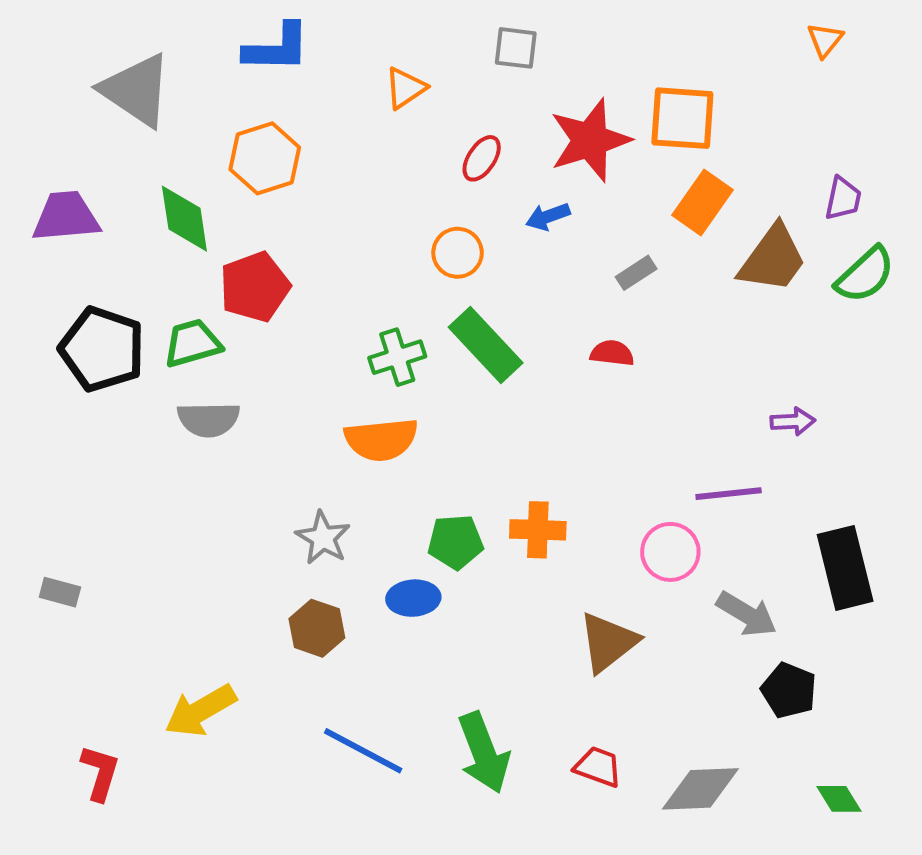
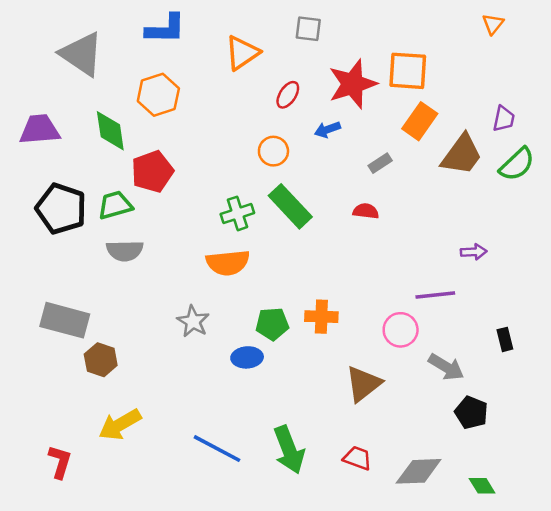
orange triangle: (405, 88) -> (242, 53), size x1.4
black rectangle: (845, 568) -> (505, 339), size x0.5
gray rectangle: (60, 592) -> (65, 320), moved, size x2.0
brown hexagon: (317, 628) -> (101, 360), moved
green diamond: (839, 799) -> (482, 486), moved

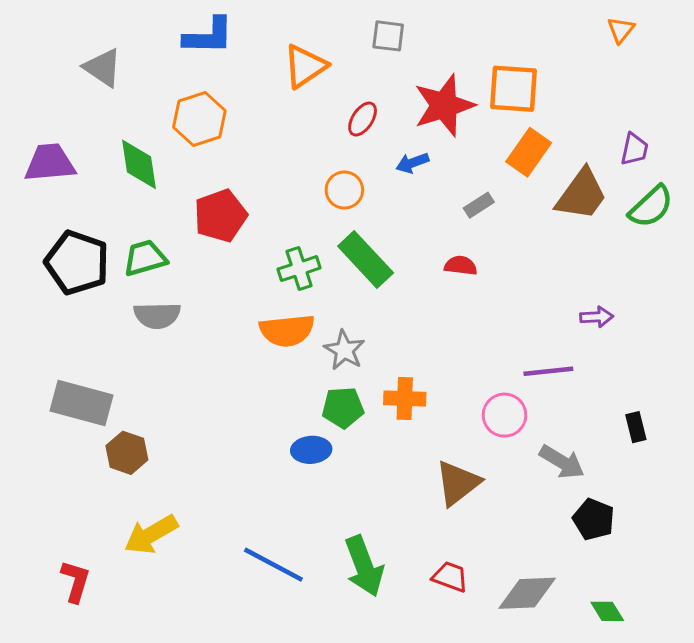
gray triangle: (82, 54) -> (103, 68), size x0.7
red pentagon: (152, 172) -> (221, 216), moved
gray star: (193, 321) -> (344, 350), moved

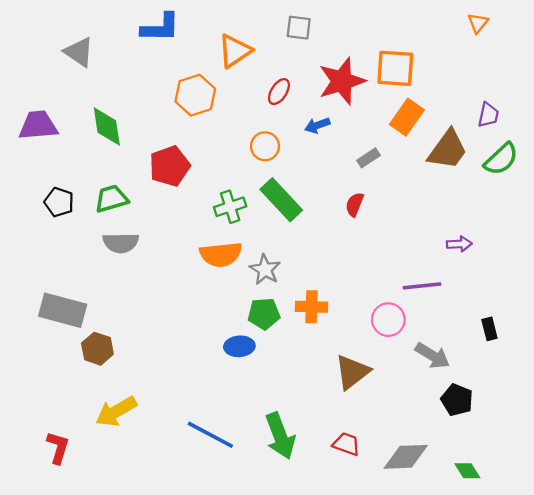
orange hexagon: (199, 119) -> (195, 95), moved
black pentagon: (77, 263) -> (59, 202), size x0.6
red semicircle: (461, 266) -> (355, 204), turned -75

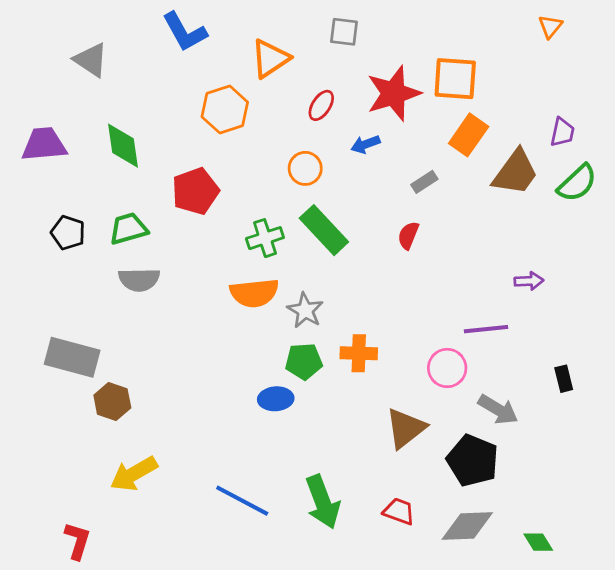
blue L-shape: (160, 28) -> (185, 32), turned 60
black pentagon: (457, 400) -> (473, 460), moved, size x1.4
red L-shape: (58, 448) -> (77, 541), moved

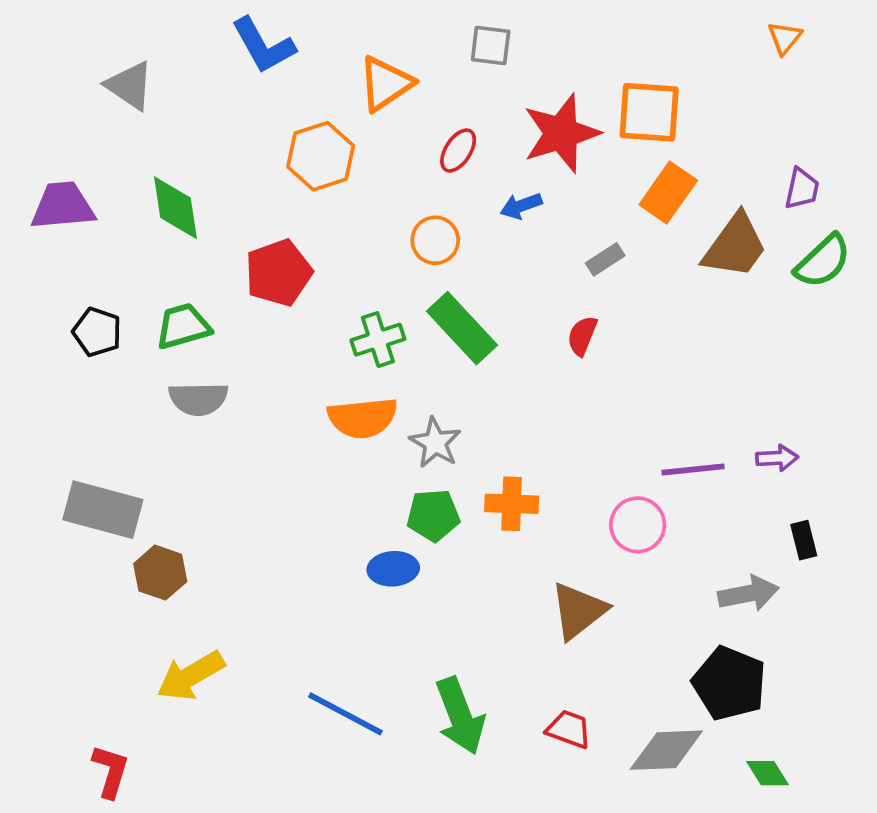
purple arrow: (529, 281) -> (777, 458), moved
gray arrow: (498, 410) -> (748, 594), moved, turned -42
black pentagon: (473, 460) -> (729, 683), moved

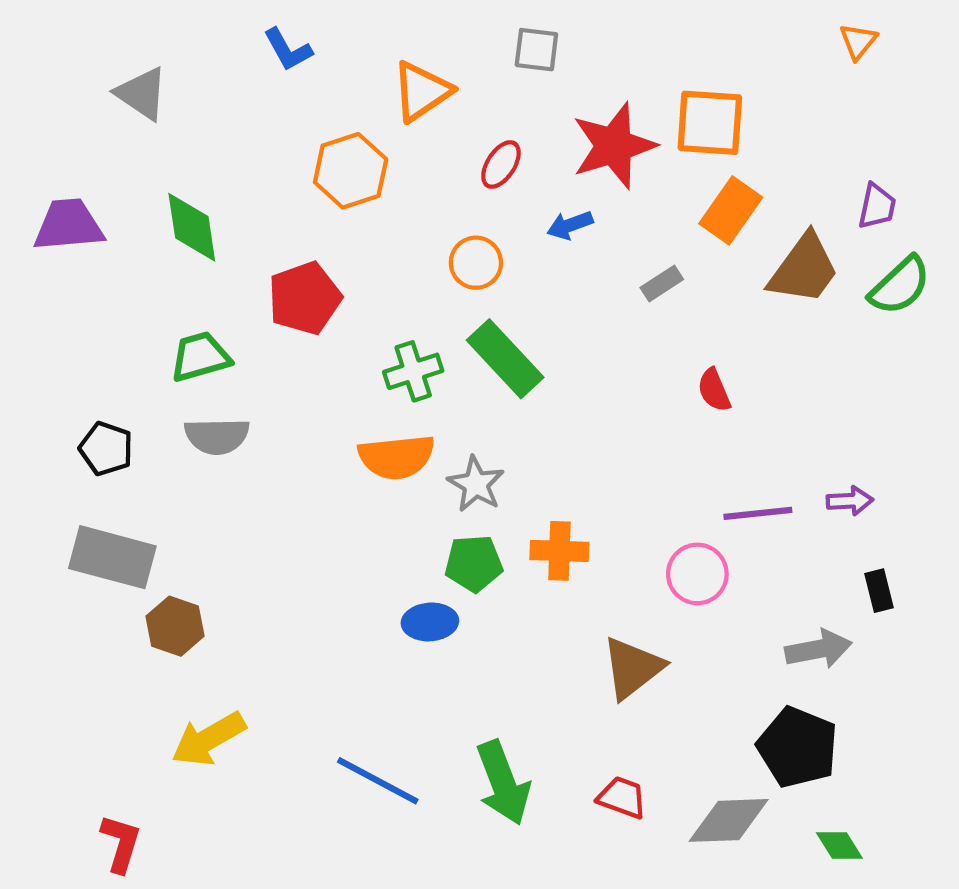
blue L-shape: (263, 45) -> (288, 50), size x0.7
black pentagon: (97, 332) -> (106, 449), moved
red semicircle: (582, 336) -> (714, 390), moved, turned -45

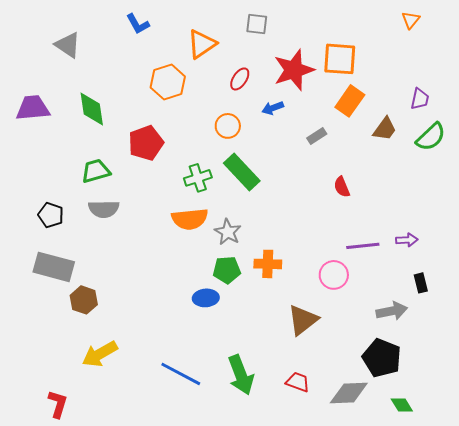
brown trapezoid: (804, 269) -> (385, 129), size x0.7

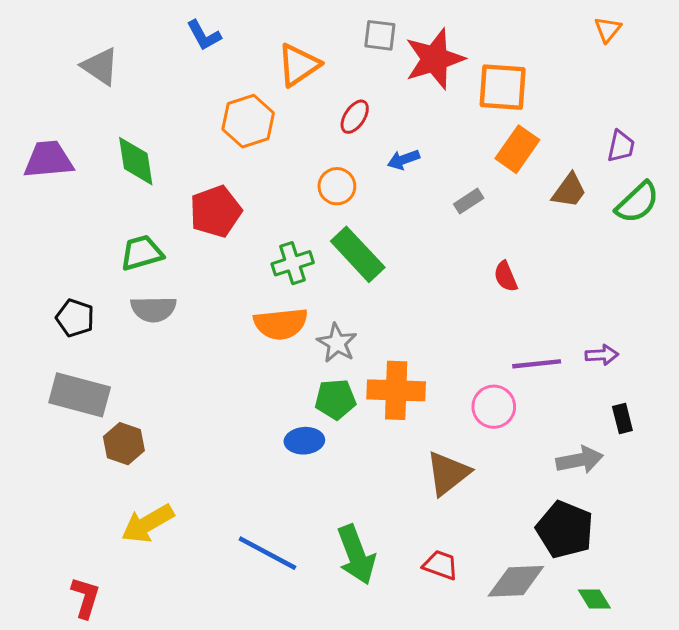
red star: (294, 70) -> (435, 59), moved
orange cross: (268, 264) -> (396, 390), size x1.4

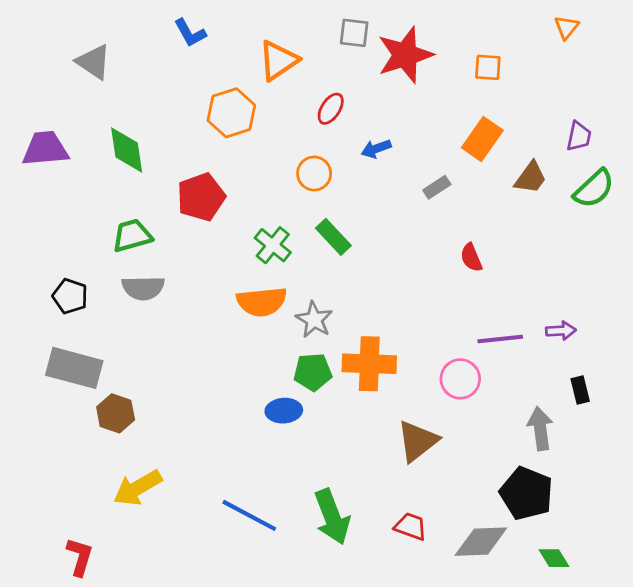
orange square: (503, 87) -> (488, 67), moved, size x0.6
green rectangle: (358, 254) -> (333, 237), size x0.7
green cross: (293, 263) -> (273, 245), turned -33
gray arrow: (580, 460) -> (540, 429), turned -87

